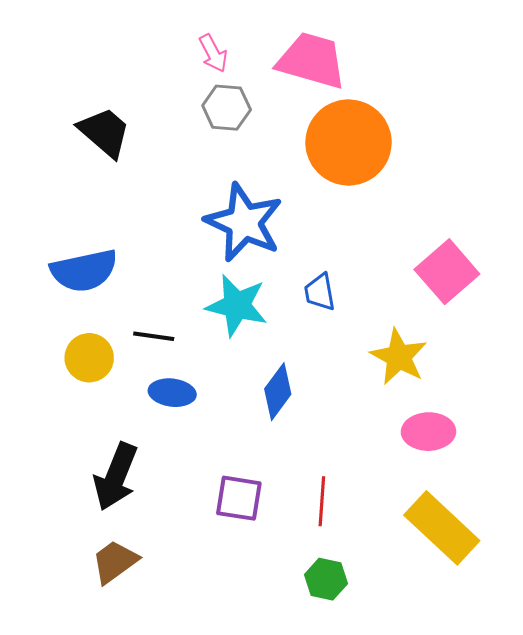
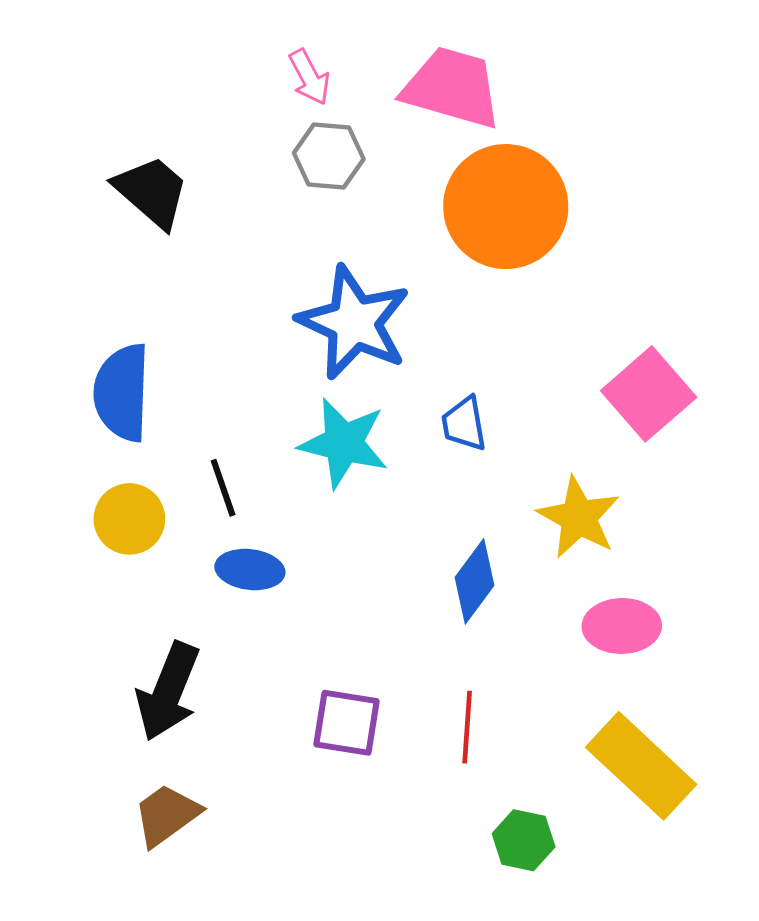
blue semicircle: (84, 271) -> (122, 392), turned 104
black line: (154, 336) -> (223, 488), turned 63
blue diamond: (278, 392) -> (475, 581), moved
green hexagon: (326, 579) -> (524, 840), moved

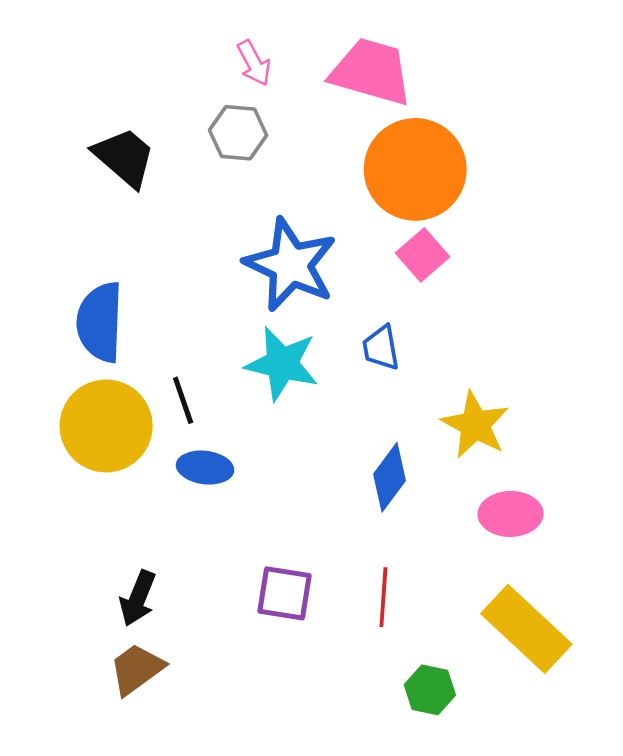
gray hexagon: (329, 156) -> (238, 133), moved
pink square: (649, 394) -> (423, 255), moved, size x0.7
yellow circle: (129, 519) -> (106, 426), size x1.6
black arrow: (168, 691) -> (138, 598), moved, size x0.7

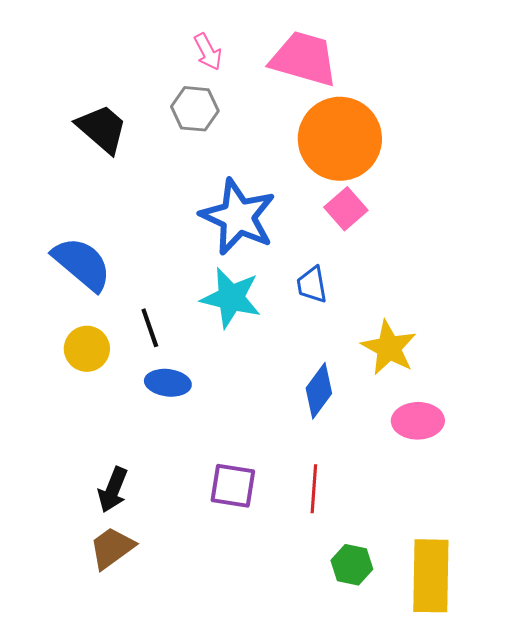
blue semicircle: (100, 322) -> (82, 264), turned 128
yellow circle: (106, 426) -> (87, 349), size x0.6
yellow rectangle: (526, 629) -> (431, 576), moved, turned 48

